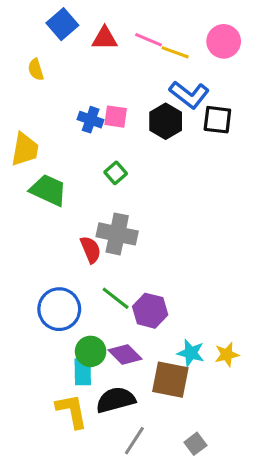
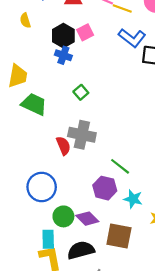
pink square: (116, 117) -> (85, 32), moved, turned -35
black hexagon: (166, 121) -> (63, 36), moved
green line: (116, 298) -> (120, 166), moved
cyan star: (191, 353) -> (133, 199), moved
cyan rectangle: (83, 372) -> (48, 239), moved

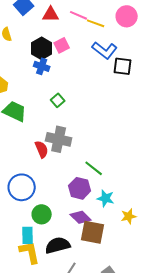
purple diamond: (87, 219) -> (81, 217), moved

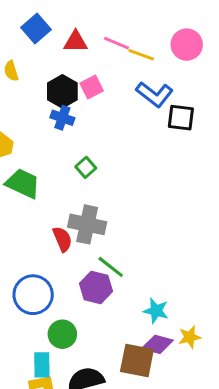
green line: (94, 168) -> (111, 267), moved
purple hexagon: (80, 188) -> (96, 287), moved
purple diamond: (81, 217) -> (157, 344), moved, turned -30

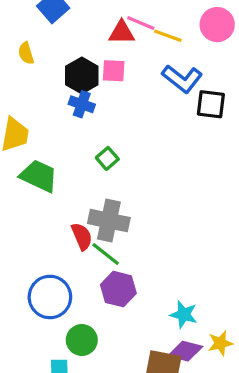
red triangle: (76, 42) -> (122, 33), moved
pink square: (92, 87) -> (114, 71), turned 30
green line: (111, 267) -> (106, 254), moved

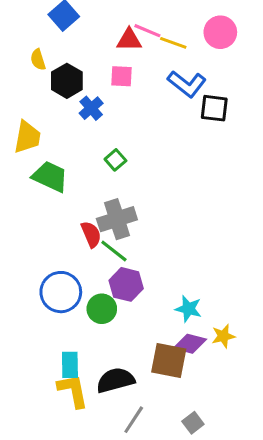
black hexagon: (82, 76) -> (67, 81), moved
blue cross: (82, 104) -> (91, 108), turned 30
gray cross: (109, 221) -> (117, 219), turned -30
green circle: (82, 340) -> (102, 309), moved

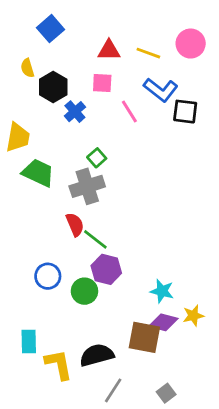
pink line: (147, 31) -> (129, 112), moved, turned 35
gray cross: (117, 219) -> (87, 186), moved
blue circle: (61, 292) -> (48, 276), size x0.7
cyan rectangle: (70, 365) -> (29, 341), moved

